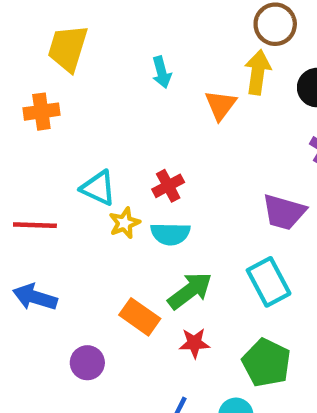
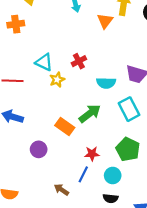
cyan semicircle: (170, 234) -> (106, 83), moved
red star: (194, 343) -> (92, 154), moved

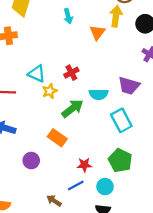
green arrow: (90, 113) -> (72, 108), moved
blue line: (83, 174) -> (76, 185), turned 35

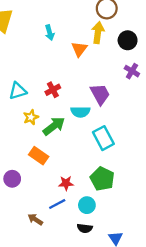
cyan triangle: (37, 74) -> (18, 91), turned -42
purple trapezoid: (129, 86) -> (100, 94), moved, turned -135
yellow star: (50, 91) -> (31, 117), moved

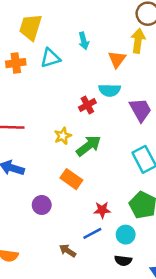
cyan triangle: (18, 91) -> (50, 58), moved
cyan semicircle: (80, 112) -> (110, 90), moved

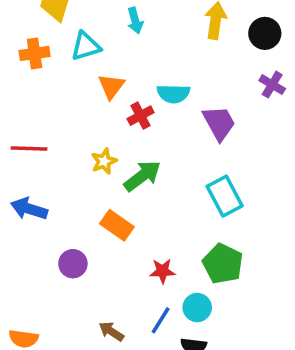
orange triangle: (117, 59) -> (111, 86), moved
blue line: (92, 233) -> (161, 320), moved, turned -30

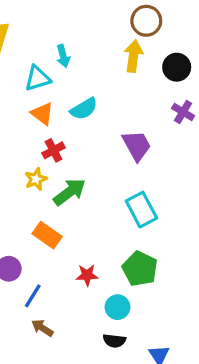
cyan triangle: (86, 46) -> (38, 78), moved
orange triangle: (111, 86) -> (42, 114), turned -30
cyan semicircle: (173, 94) -> (84, 109), moved, turned -32
red cross: (141, 116) -> (54, 150), moved
blue line: (161, 320) -> (33, 296), moved

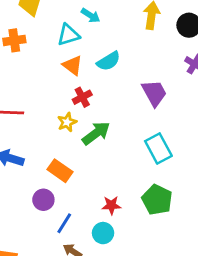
cyan arrow: (63, 56) -> (91, 15), turned -42
orange rectangle: (47, 235) -> (60, 171), moved
cyan circle: (117, 307) -> (103, 233), moved

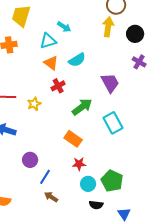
yellow star: (67, 122) -> (34, 104), moved
green arrow: (96, 133) -> (82, 107), moved
orange rectangle: (60, 171) -> (73, 139), moved
green pentagon: (157, 200) -> (112, 181), moved
cyan circle: (103, 233) -> (88, 184), moved

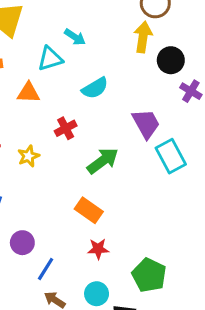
black circle: (135, 34) -> (171, 60), moved
orange triangle: (51, 63) -> (29, 93), moved, turned -35
cyan rectangle: (113, 123) -> (171, 156), moved
cyan circle: (88, 184) -> (97, 294), moved

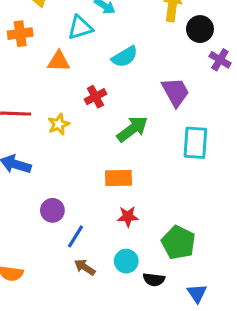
cyan rectangle: (171, 156) -> (195, 143), moved, turned 32
orange rectangle: (89, 210) -> (119, 178), turned -36

